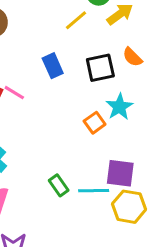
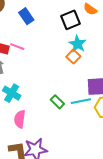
blue rectangle: (53, 66) -> (26, 16), moved
cyan star: (119, 107) -> (78, 44), moved

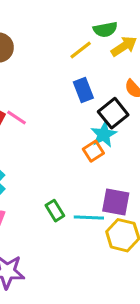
blue rectangle: (26, 16) -> (83, 90), moved
black square: (71, 20) -> (113, 113), moved, turned -30

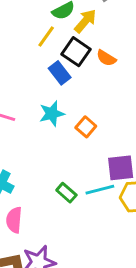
black square: (113, 113) -> (76, 52), moved
cyan star: (104, 135) -> (52, 114), moved, turned 30

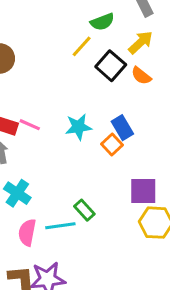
yellow arrow: (85, 21) -> (141, 42), moved
blue rectangle: (60, 73) -> (122, 128), moved
cyan line: (100, 190) -> (60, 226), moved

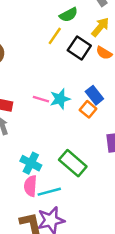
pink line: (30, 125) -> (41, 99), moved
cyan cross: (17, 193) -> (31, 163), moved
green rectangle: (84, 210) -> (73, 163), size x1.6
cyan line: (60, 226) -> (49, 192), moved

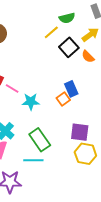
pink line: (41, 99) -> (12, 89), moved
cyan star: (60, 99) -> (31, 102), moved
cyan line: (49, 192) -> (33, 160), moved

